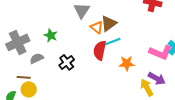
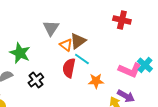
green star: (51, 35) -> (20, 53), size x1.5
cyan line: (113, 41) -> (82, 59), turned 56

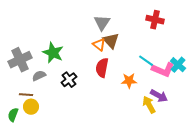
gray triangle: (51, 28) -> (102, 23), moved
brown triangle: (78, 41) -> (111, 41), turned -36
cyan line: (82, 59) -> (146, 61), moved

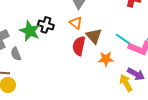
brown triangle: (111, 41) -> (94, 36), moved
gray semicircle: (39, 76) -> (16, 54), turned -88
black cross: (69, 80) -> (46, 25), moved, turned -35

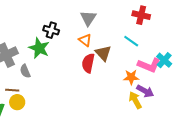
black cross: (46, 25) -> (51, 30), moved
cyan line: (123, 39) -> (131, 41), moved
orange star: (106, 59) -> (131, 77), moved

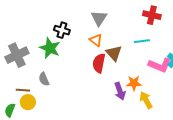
cyan line: (131, 41) -> (142, 41), turned -42
gray semicircle: (25, 71) -> (44, 79), moved
orange star: (131, 77) -> (134, 83), moved
purple arrow: (145, 91) -> (120, 91), moved, turned 42

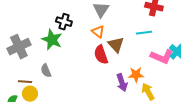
red semicircle: (99, 63) -> (101, 55), turned -30

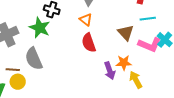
cyan line: (144, 33) -> (148, 19), moved
brown triangle: (116, 45) -> (126, 33), moved
gray semicircle: (46, 71) -> (34, 59), size x1.6

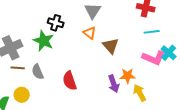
brown triangle: (126, 33) -> (111, 46), moved
red semicircle: (89, 43) -> (70, 81), moved
gray semicircle: (34, 59) -> (38, 72), size x0.7
brown line: (13, 70) -> (18, 68), moved

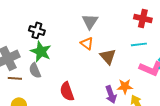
black cross: (56, 23) -> (37, 30), moved
cyan line: (152, 32) -> (139, 44), moved
gray semicircle: (38, 72) -> (35, 70), moved

